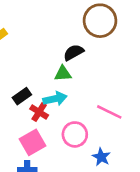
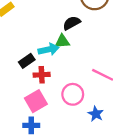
cyan arrow: (55, 99) -> (49, 49), moved
red cross: (39, 112) -> (42, 75), turned -35

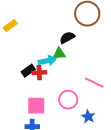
red cross: (42, 75) -> (39, 73), moved
pink square: (36, 101) -> (36, 106), turned 30

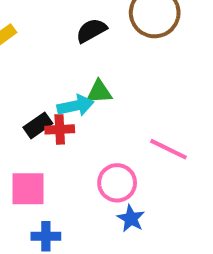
black semicircle: (67, 38) -> (91, 30), moved
pink square: (36, 106) -> (28, 189), moved
blue star: (88, 117) -> (131, 218), moved

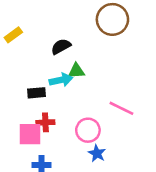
black semicircle: (91, 30) -> (61, 46), moved
black rectangle: (38, 125) -> (36, 93), turned 30
red cross: (60, 129) -> (45, 122), moved

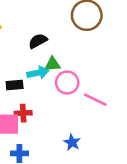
pink circle: (88, 130) -> (67, 83), moved

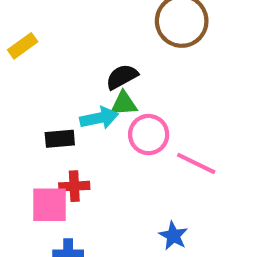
black semicircle: (38, 41) -> (122, 77), moved
blue star: (72, 142) -> (173, 236), moved

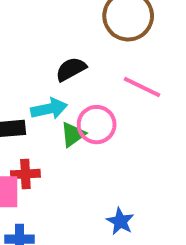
green triangle: (124, 104) -> (73, 134), moved, turned -32
pink line: (196, 163) -> (142, 87), moved

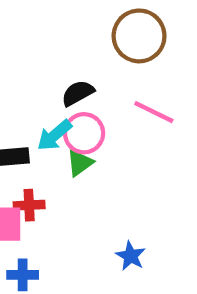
cyan arrow: (49, 109) -> (54, 135), turned 152
pink circle: (97, 125) -> (84, 133), moved

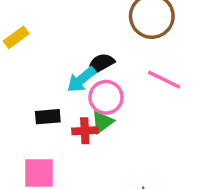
cyan arrow: (54, 135) -> (81, 80), moved
red cross: (29, 205) -> (85, 131), moved

